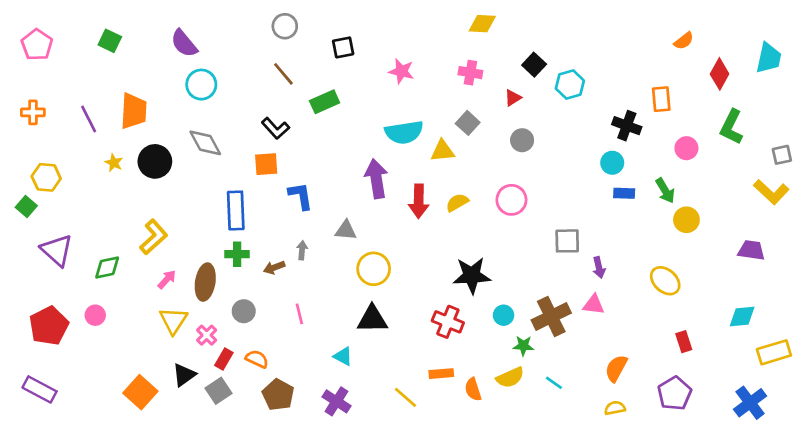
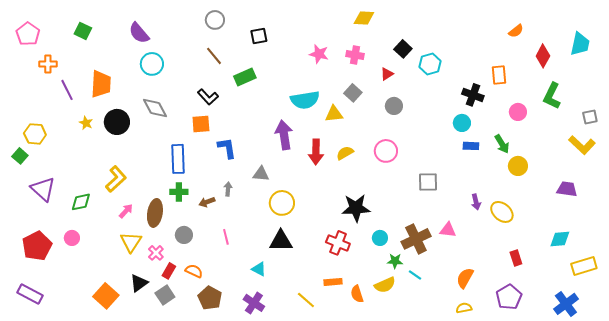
pink star: (401, 71) -> (319, 54), moved
orange cross: (33, 112) -> (48, 64), moved
purple arrow: (599, 267) -> (476, 202), moved
cyan line: (554, 383) -> (415, 275), moved

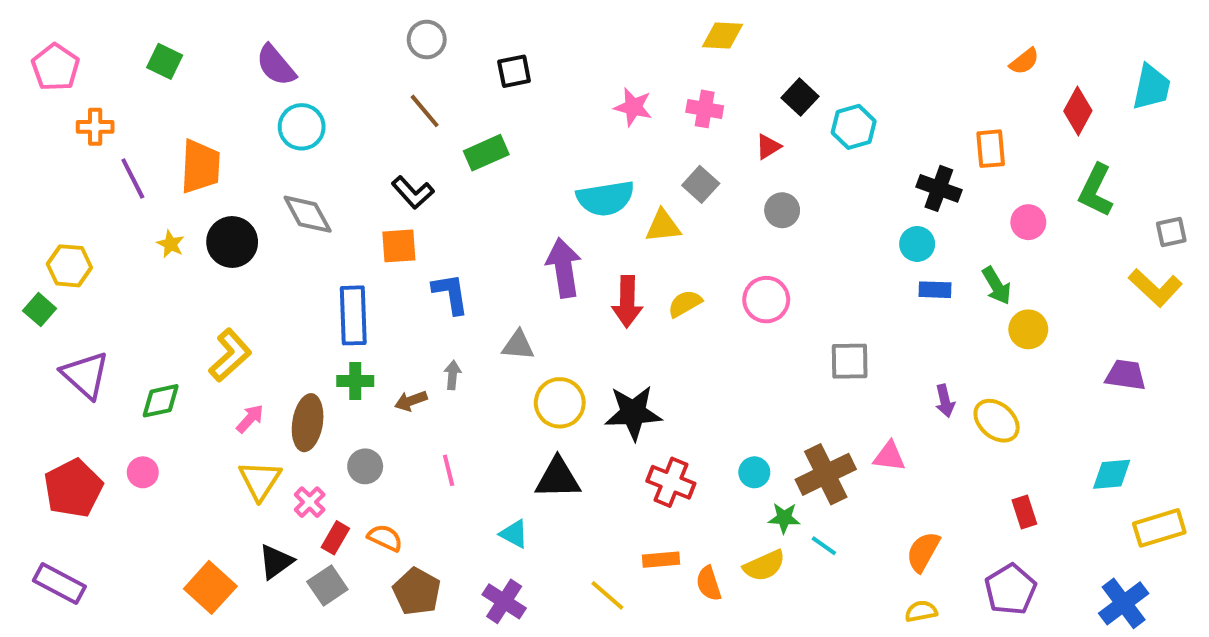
black star: (356, 208) -> (633, 413), moved

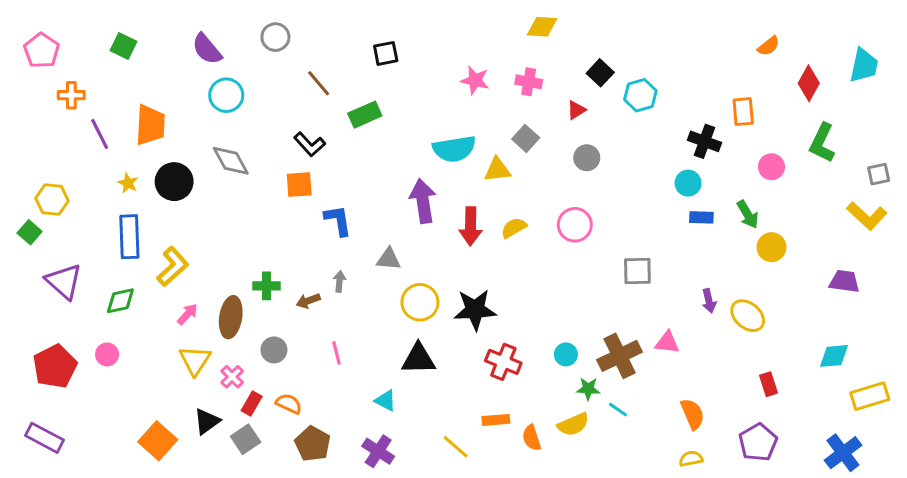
gray circle: (427, 39) -> (275, 37), moved
blue rectangle: (353, 315) -> (129, 237), moved
orange semicircle: (923, 552) -> (693, 414), turned 128

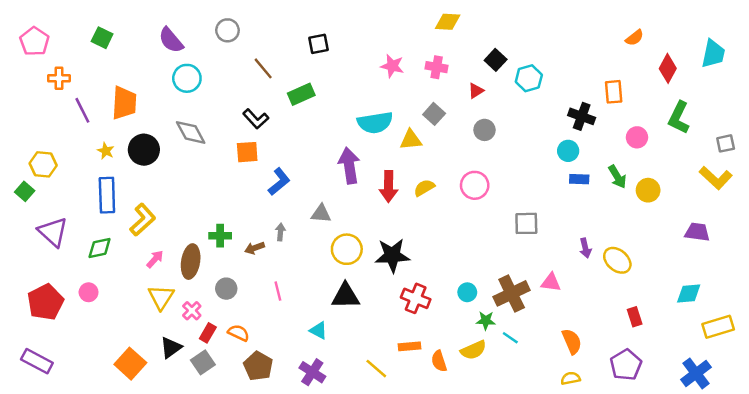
blue L-shape: (338, 220) -> (279, 182), turned 60
yellow circle: (771, 247) -> (648, 190), moved

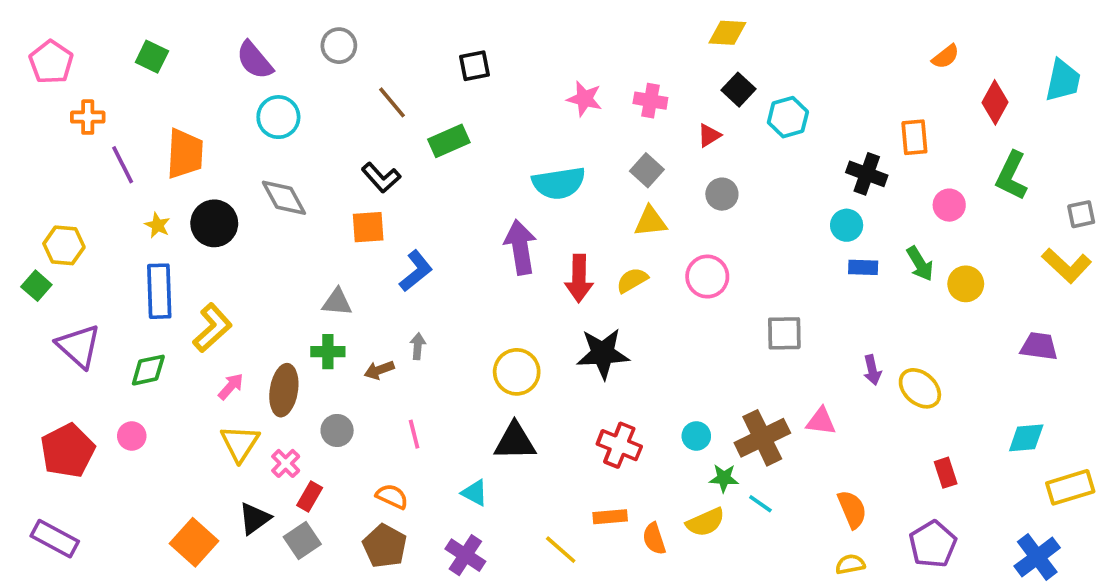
yellow diamond: (448, 22) -> (727, 33), moved
yellow triangle: (411, 140) -> (650, 222), moved
gray triangle: (321, 214) -> (337, 302), moved
black star: (392, 255) -> (603, 354), moved
orange semicircle: (239, 333) -> (392, 496), moved

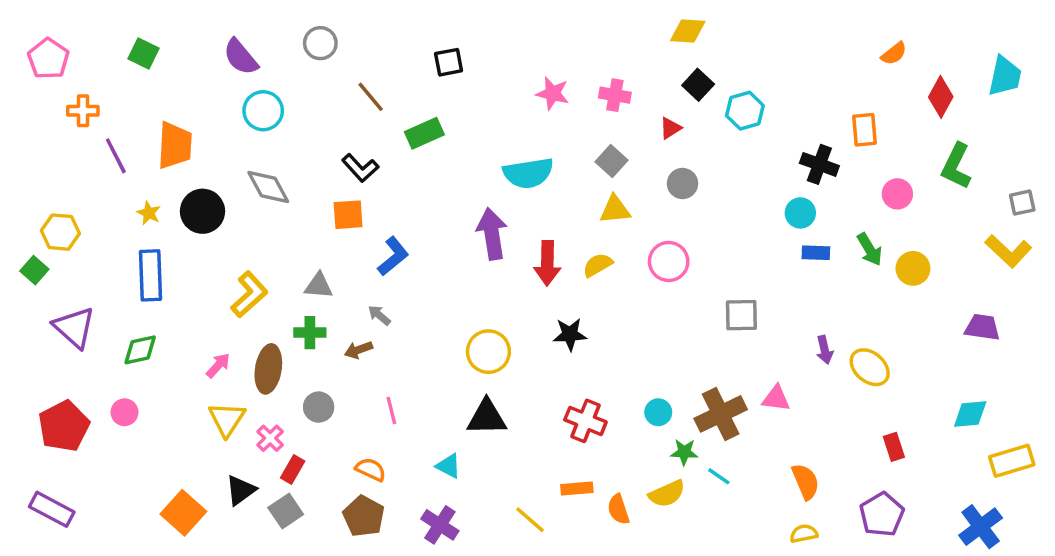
yellow L-shape: (212, 328) -> (249, 294), moved
gray arrow: (418, 346) -> (379, 315), moved, turned -55
black star: (603, 354) -> (570, 334), size x0.7

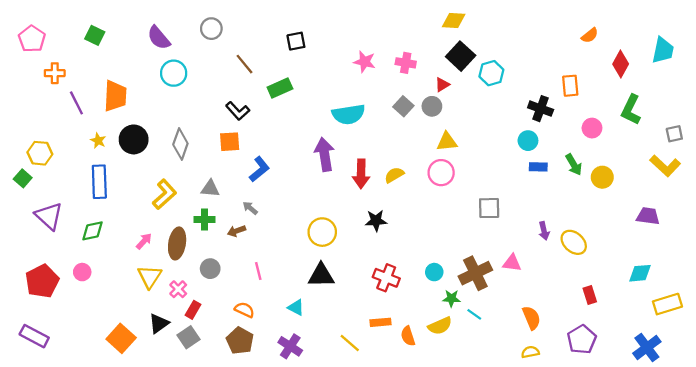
black square: (698, 85) -> (461, 56), size x1.4
gray circle: (683, 184) -> (432, 106), moved
gray diamond: (268, 187) -> (180, 144), moved, turned 48
yellow triangle: (615, 209) -> (447, 142), moved

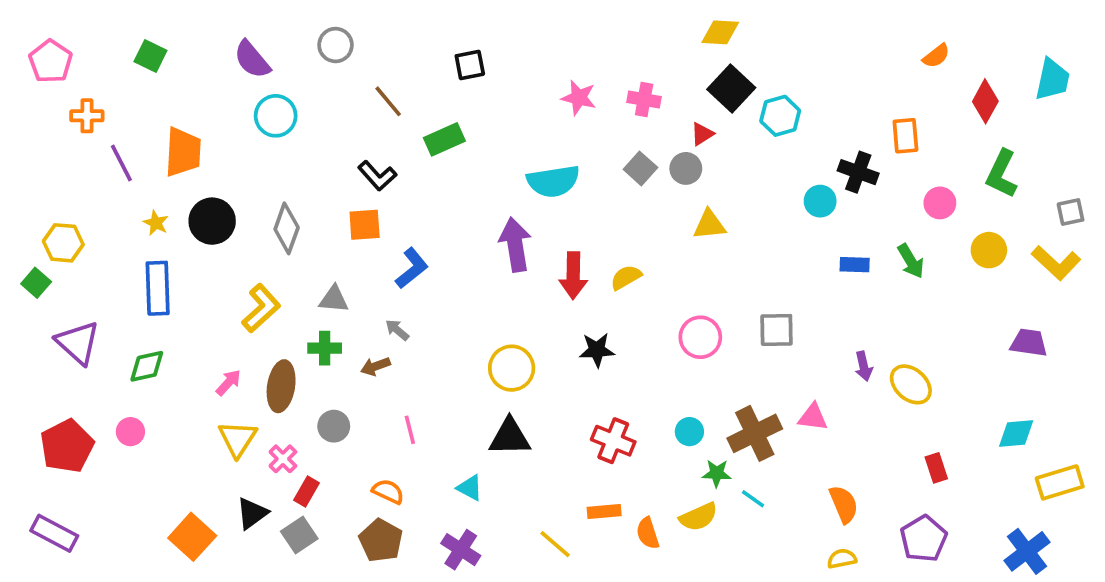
cyan circle: (528, 141) -> (820, 201), moved
pink circle: (441, 173) -> (700, 337), moved
yellow circle: (602, 177) -> (989, 250), moved

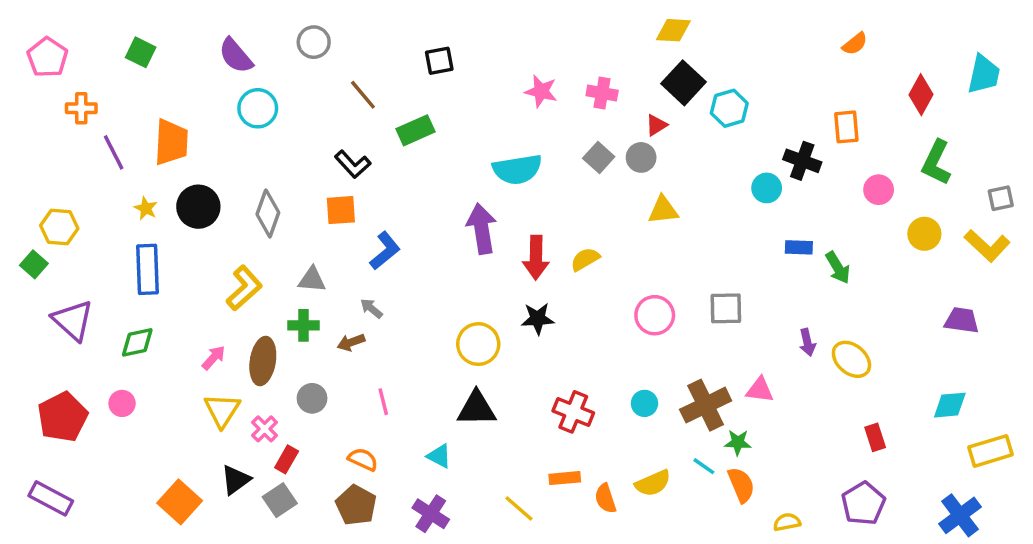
orange semicircle: (936, 56) -> (855, 44), moved
green arrow: (911, 261) -> (838, 268), moved
black star: (597, 350) -> (538, 319), moved
green star: (717, 473) -> (738, 442), moved
orange semicircle: (844, 504) -> (741, 485), moved

